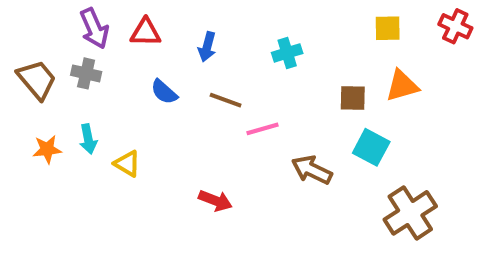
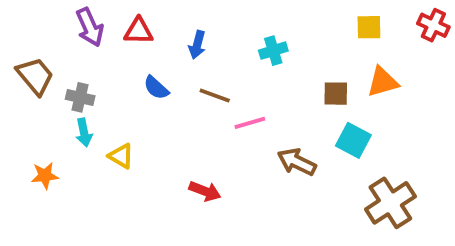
gray cross: (86, 73) -> (80, 97), moved
orange star: (47, 149) -> (45, 176), moved

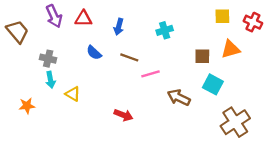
red cross: (433, 25) -> (253, 22), moved
brown trapezoid: (35, 76) -> (17, 32), moved

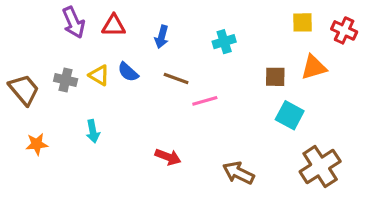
brown trapezoid: (17, 32) -> (24, 90), moved
cyan arrow: (50, 80) -> (93, 131), moved
yellow triangle: (73, 94) -> (99, 75), moved
brown arrow: (179, 97) -> (238, 173), moved

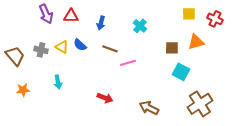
cyan cross: (224, 42) -> (140, 26), turned -32

